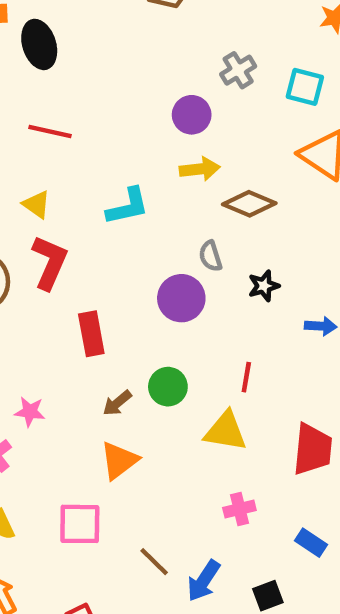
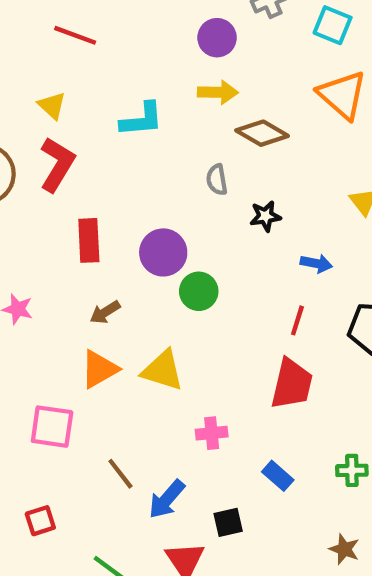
purple circle: (181, 298) -> (163, 252), moved
red line: (246, 377) -> (297, 320), moved
green circle: (168, 387) -> (199, 291), moved
yellow triangle: (226, 431) -> (163, 370), moved

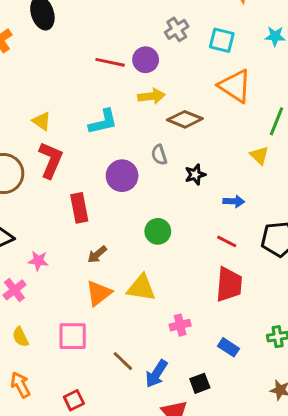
red line: (75, 35) -> (110, 62), moved
purple circle: (163, 252) -> (122, 176), moved
red line: (297, 320) -> (227, 241), turned -72

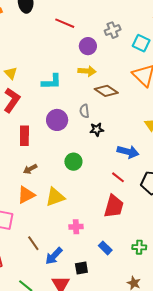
red line: (110, 62) -> (65, 23), moved
black star: (195, 175) -> (97, 130), moved
blue arrow: (234, 201) -> (128, 152), size x1.5
yellow triangle: (141, 288) -> (55, 197), turned -40

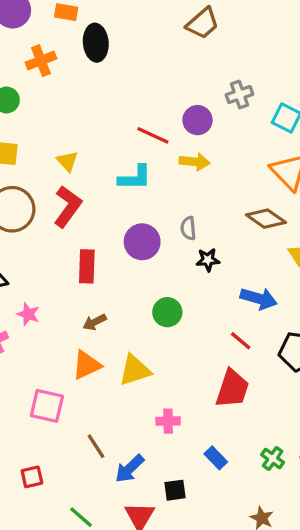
red line: (65, 23) -> (153, 135), moved
brown diamond: (106, 91) -> (266, 219), moved
green cross: (139, 247) -> (273, 459), turned 32

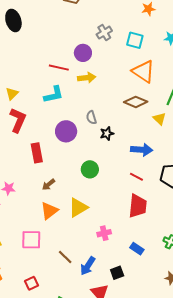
yellow triangle: (67, 161) -> (12, 94), turned 40

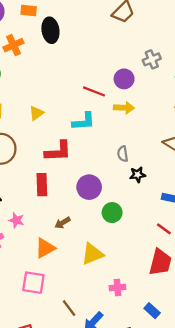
red L-shape: (18, 120) -> (58, 151), moved, turned 55
purple circle: (66, 131) -> (89, 187), moved
red rectangle: (37, 153) -> (42, 185), moved
orange triangle: (49, 211) -> (45, 248), moved

